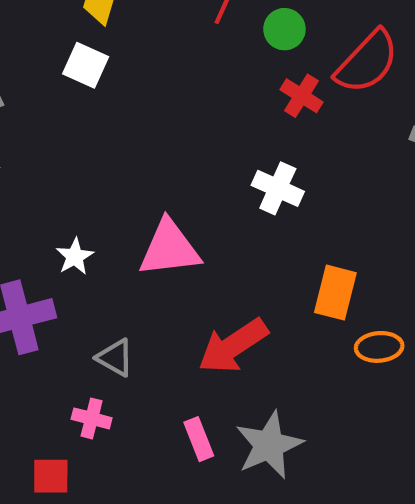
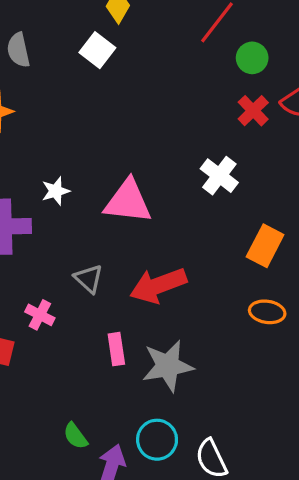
orange rectangle: (335, 293) -> (265, 246), moved
gray triangle: (115, 358) -> (89, 279), moved

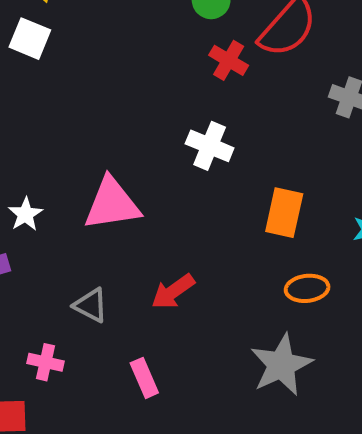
red arrow: (158, 285) -> (173, 292), size x0.7
gray star: (168, 366) -> (281, 365), moved

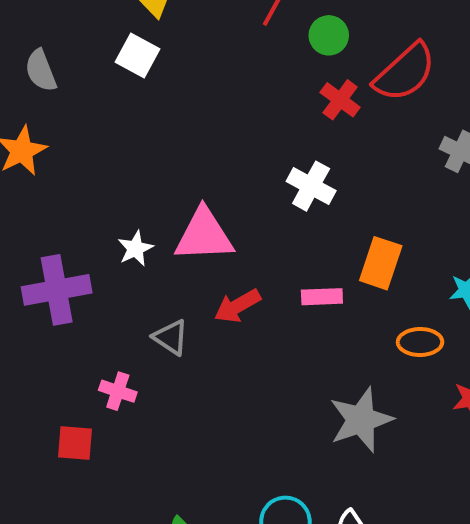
white star: (25, 214) -> (135, 249), moved
orange ellipse: (307, 288) -> (420, 342), moved
red arrow: (173, 292) -> (237, 306), moved
pink rectangle: (144, 378) -> (322, 297), moved, turned -75

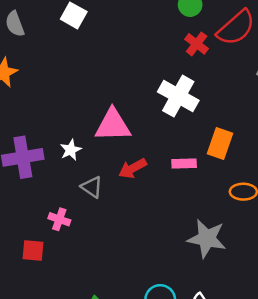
white cross: (311, 186) -> (178, 96), size x1.4
white star: (135, 249) -> (71, 150), moved
gray star: (361, 420) -> (207, 239), turned 30

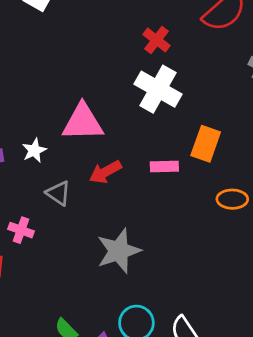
red cross: (197, 44) -> (156, 40), moved
gray star: (207, 239) -> (119, 251), moved, turned -30

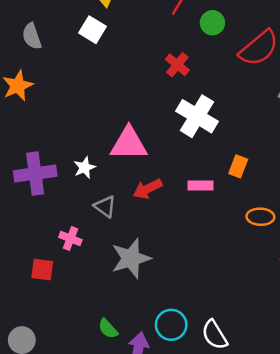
red cross: (156, 40) -> (177, 65), moved
orange rectangle: (206, 144) -> (238, 166), size x0.7
gray star: (119, 251) -> (131, 258), moved

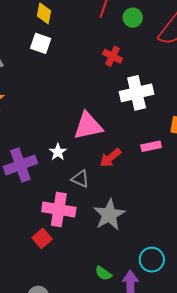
white cross: (197, 116) -> (137, 93), turned -32
pink cross: (70, 238) -> (59, 209), size x1.8
red square: (42, 270) -> (42, 238), turned -36

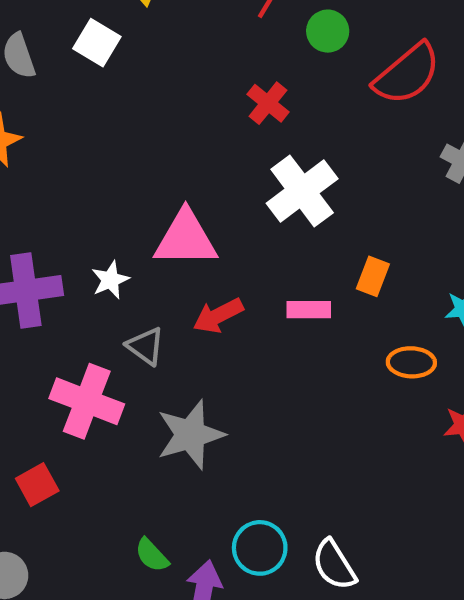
white square: (41, 43) -> (97, 43), moved
white cross: (137, 93) -> (302, 191), turned -36
red square: (42, 238) -> (37, 485), moved

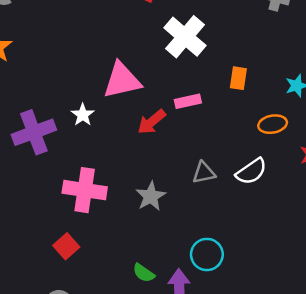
pink rectangle: (309, 310) -> (188, 101), moved
gray triangle: (146, 346) -> (204, 173), moved, turned -35
gray star: (190, 435) -> (151, 196), size x0.7
white semicircle: (334, 565) -> (251, 171), moved, turned -80

